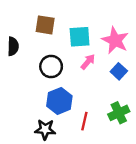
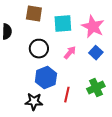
pink arrow: (88, 62) -> (70, 53), moved

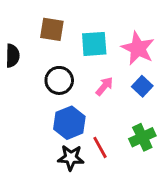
red line: (67, 95) -> (100, 147), turned -42
black star: (34, 102) -> (71, 158), moved

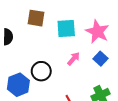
black circle: (59, 80) -> (41, 71), moved
blue hexagon: (69, 123) -> (18, 85), moved

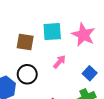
brown square: (36, 18) -> (25, 42), moved
blue square: (101, 59) -> (90, 73), moved

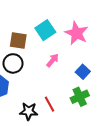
cyan square: (52, 32) -> (45, 30), turned -30
black circle: (27, 74) -> (13, 63), moved

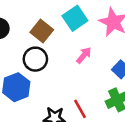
brown square: (18, 41) -> (42, 31), turned 30

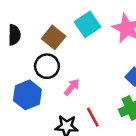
pink arrow: (84, 55) -> (72, 87), moved

